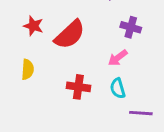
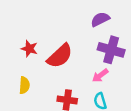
purple cross: (131, 27) -> (111, 50), size x1.5

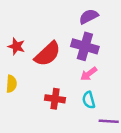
purple cross: (111, 50) -> (85, 46), moved

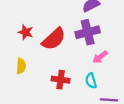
purple cross: (85, 46) -> (88, 32), turned -30
pink arrow: (89, 74) -> (100, 57), moved

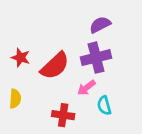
pink arrow: (100, 57) -> (86, 88), moved
cyan semicircle: (91, 81) -> (104, 105), moved

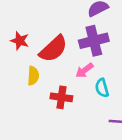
yellow semicircle: (15, 99) -> (33, 76), moved

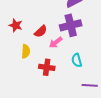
red semicircle: (53, 49) -> (41, 31), size x0.6
pink arrow: (84, 70) -> (56, 42), moved

